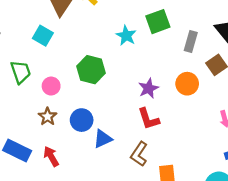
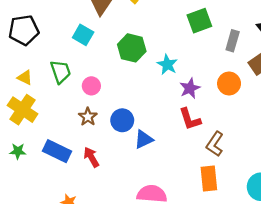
cyan star: (126, 36) -> (167, 65), moved
green hexagon: (91, 70) -> (132, 48), moved
brown L-shape: (139, 154) -> (215, 144), moved

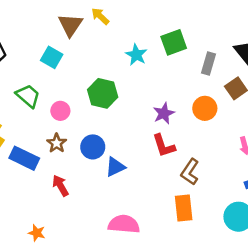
green hexagon: (132, 48) -> (103, 93), moved
cyan star: (167, 65) -> (136, 55), moved
green trapezoid: (61, 72) -> (28, 96), turned -30
blue rectangle: (57, 151) -> (24, 158), moved

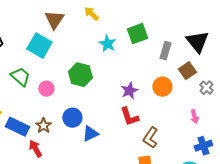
yellow arrow: (100, 16) -> (91, 14), moved
cyan square: (52, 57) -> (39, 46), size x1.4
brown star: (57, 143) -> (43, 126), moved
red arrow: (60, 186) -> (35, 149), moved

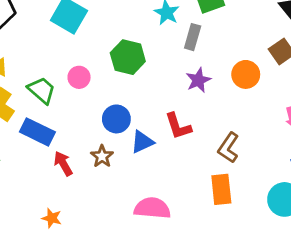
gray rectangle: (165, 51) -> (193, 37), moved
green trapezoid: (20, 77) -> (42, 90), moved
red L-shape: (129, 117) -> (178, 126), moved
brown star: (43, 126) -> (102, 156), moved

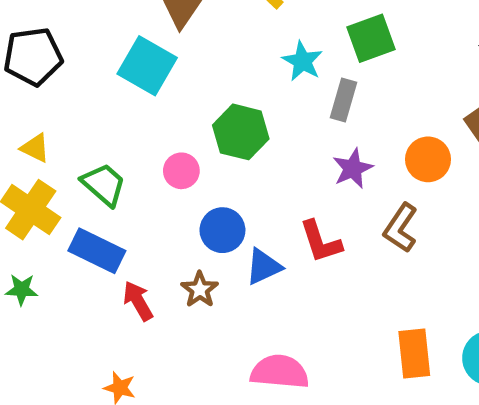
pink circle: (79, 77) -> (181, 171), moved
brown L-shape: (228, 148) -> (401, 228), moved
orange rectangle: (221, 189) -> (414, 353), moved

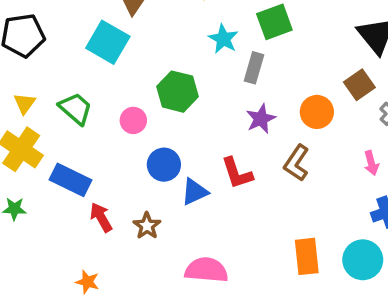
yellow triangle: (35, 148) -> (25, 103), turned 40
green trapezoid: (104, 184) -> (76, 109), moved
brown star: (200, 290) -> (147, 226), moved

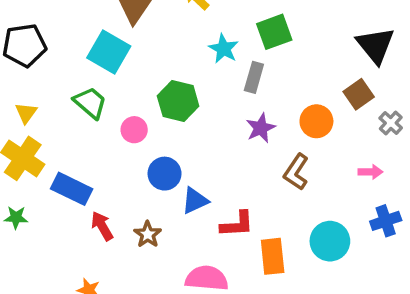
green trapezoid: (76, 109) -> (90, 103), moved
pink arrow: (371, 163) -> (370, 172), turned -75
red L-shape: (237, 173) -> (237, 224), moved, turned -75
orange rectangle: (307, 256) -> (273, 256), moved
cyan circle: (363, 260) -> (330, 241), moved

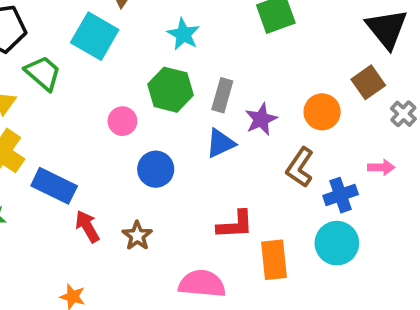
cyan star: (224, 49) -> (183, 34), moved
gray rectangle: (254, 77) -> (222, 95), moved
green trapezoid: (90, 103) -> (43, 73), moved
blue triangle: (195, 201) -> (220, 143), moved
blue cross: (386, 221) -> (341, 195), moved

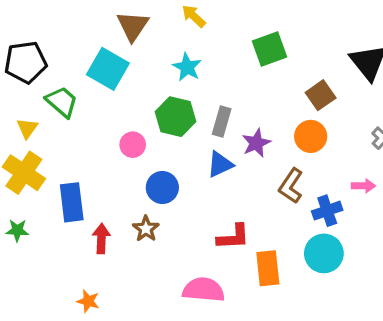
brown square: (368, 82) -> (321, 95), moved
blue rectangle: (54, 186) -> (72, 202), turned 57
red arrow: (87, 226) -> (101, 239), turned 32
brown star: (137, 236) -> (146, 229), moved

